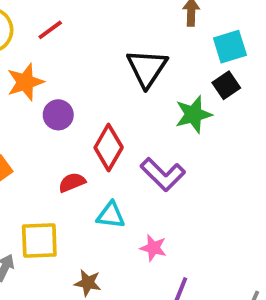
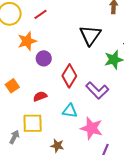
red semicircle: (72, 182) -> (40, 96), moved
pink star: (153, 248) -> (92, 128), size x1.6

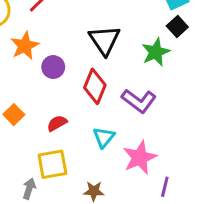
black triangle: (90, 35) -> (105, 40), moved
cyan triangle: (70, 111) -> (104, 137), turned -49
pink star: (92, 128) -> (140, 158), turned -30

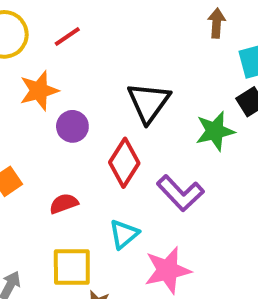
yellow square: (52, 164) -> (72, 267), moved

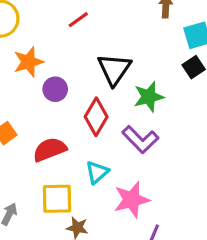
red line: (67, 36) -> (78, 20), moved
green star: (215, 131) -> (149, 97), moved
red semicircle: (64, 204) -> (50, 149), size x1.5

